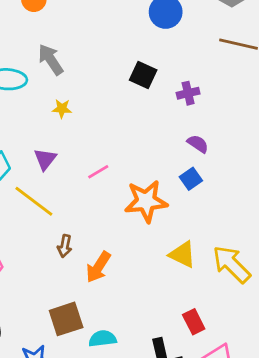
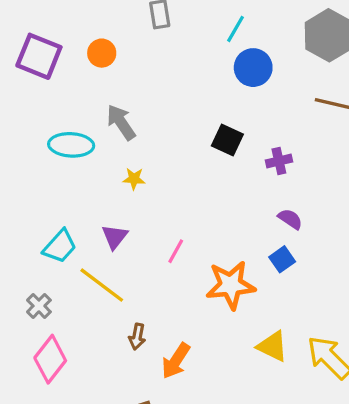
pink line: (98, 172) -> (176, 251), turned -30

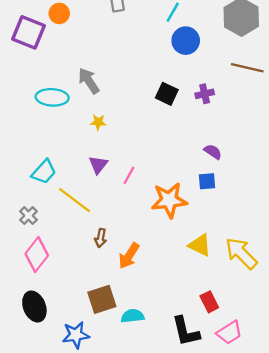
orange circle: (102, 53) -> (59, 13), moved
purple cross: (279, 161) -> (205, 94), moved
purple triangle: (115, 237) -> (98, 165), moved
blue square: (282, 259) -> (207, 181), turned 30

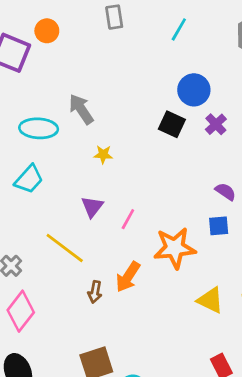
blue circle: (186, 41) -> (194, 90), moved
purple cross: (205, 94) -> (216, 124), turned -30
yellow star: (98, 122) -> (103, 154), moved
cyan trapezoid: (44, 172) -> (29, 179), moved
orange arrow: (129, 256) -> (128, 277), moved

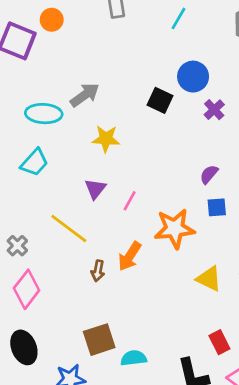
gray arrow: (81, 109) -> (85, 95), turned 88
black square: (172, 124) -> (160, 100), moved
yellow star: (103, 154) -> (106, 139), size x1.5
purple semicircle: (225, 192) -> (209, 174), moved, turned -84

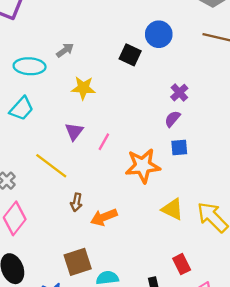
gray arrow: (85, 95) -> (65, 50), size x0.7
purple cross: (214, 110) -> (179, 93), moved
orange arrow: (130, 256) -> (104, 217), moved, turned 35

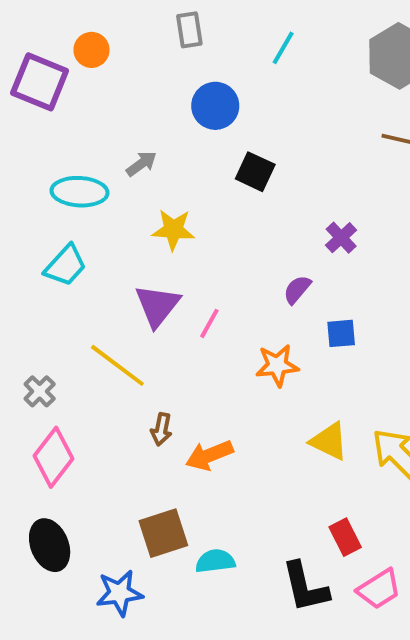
blue circle: (159, 34) -> (215, 106), moved
purple semicircle: (172, 119) -> (297, 290), moved
purple triangle: (74, 131) -> (157, 306), size x1.4
orange star: (143, 166) -> (277, 365), size x0.7

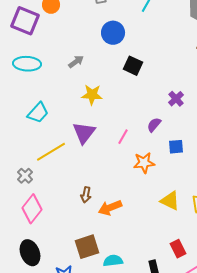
cyan ellipse: (80, 192) -> (27, 64), moved
pink line: (209, 323) -> (123, 137), moved
yellow line: (117, 365) -> (51, 152), moved, turned -68

